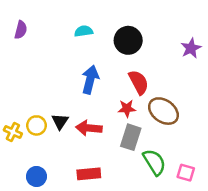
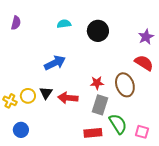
blue arrow: (90, 80) -> (55, 63), moved, turned 50
red semicircle: (139, 82) -> (144, 63), moved, turned -30
brown ellipse: (163, 111) -> (125, 85), turned 35
red rectangle: (89, 174) -> (93, 133), moved
blue circle: (36, 176) -> (21, 130), moved

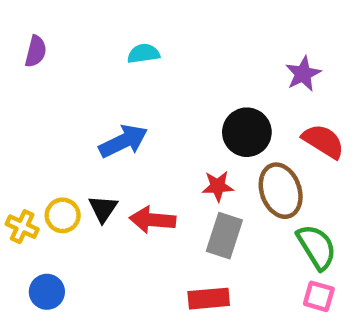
black circle: (98, 31) -> (247, 132), moved
purple star: (146, 37) -> (303, 74), moved
green semicircle: (118, 124) -> (317, 247), moved

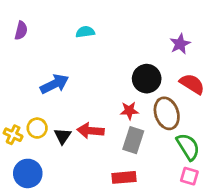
blue arrow: (123, 141) -> (54, 84), moved
black triangle: (103, 209) -> (62, 136), moved
blue circle: (47, 292) -> (28, 173), size x1.4

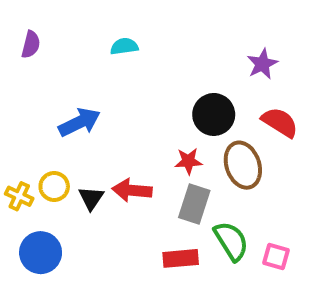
green semicircle: (188, 147) -> (231, 241), moved

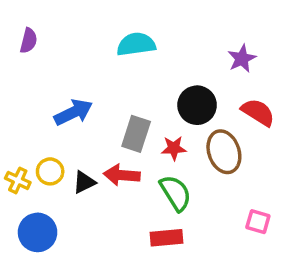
cyan semicircle: (124, 46) -> (136, 44), moved, size x1.5
black triangle: (91, 198) -> (84, 182), turned 30
gray rectangle: (194, 204) -> (136, 134), moved
green semicircle: (231, 241) -> (176, 193), moved
pink square: (276, 257) -> (258, 222), moved

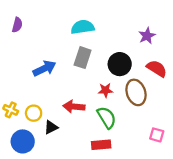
gray rectangle: (136, 134) -> (83, 58), moved
yellow circle: (50, 171) -> (34, 113), moved
black triangle: (84, 182) -> (51, 127), moved

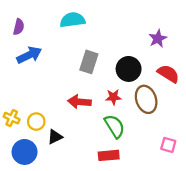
cyan semicircle: (83, 27) -> (72, 20), moved
blue arrow: (44, 68) -> (29, 55), moved
red arrow: (74, 107) -> (79, 102), moved

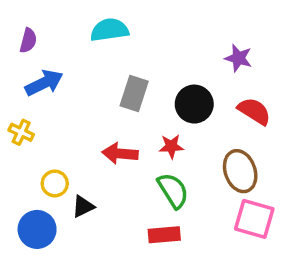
purple star: (158, 39) -> (238, 58), turned -30
brown ellipse: (146, 99) -> (240, 171), moved
yellow cross: (12, 118) -> (21, 132), moved
pink square: (168, 145) -> (254, 219), size x1.6

